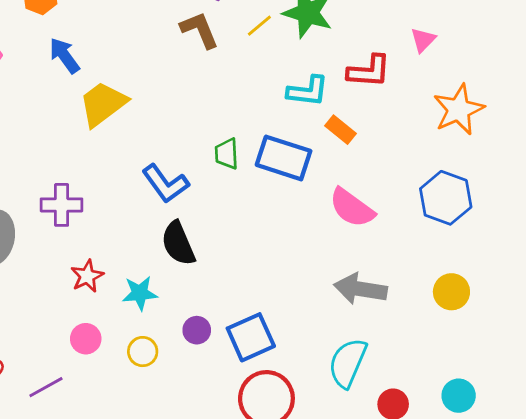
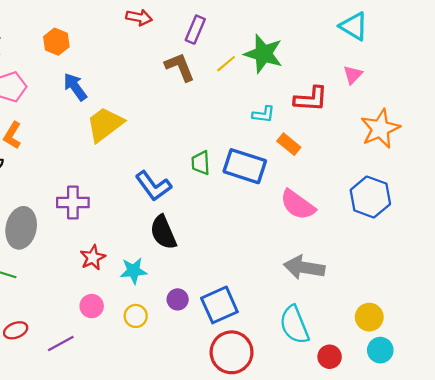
cyan L-shape: (308, 91) -> (263, 114), size x0.7
yellow circle: (451, 292) -> (369, 317), moved
cyan semicircle: (348, 363) -> (294, 325), turned -45

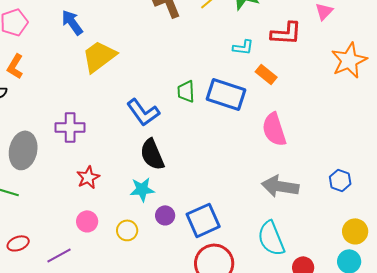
blue hexagon: (370, 197) -> (340, 180), moved, size x0.6
pink semicircle: (298, 205) -> (274, 129), turned 36
cyan star: (134, 271) -> (142, 189), moved
yellow circle: (369, 317) -> (355, 231), moved

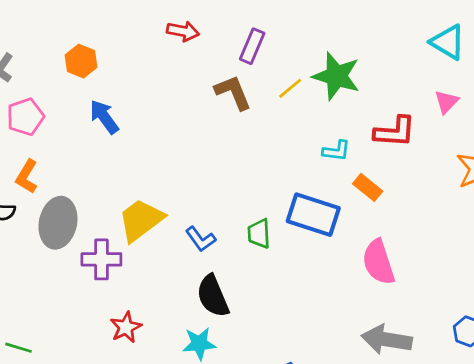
yellow trapezoid: (99, 56) -> (141, 220), moved
green trapezoid: (186, 91) -> (259, 234), moved
blue L-shape: (143, 112) -> (201, 239), size x0.7
gray ellipse: (23, 150) -> (58, 223), moved

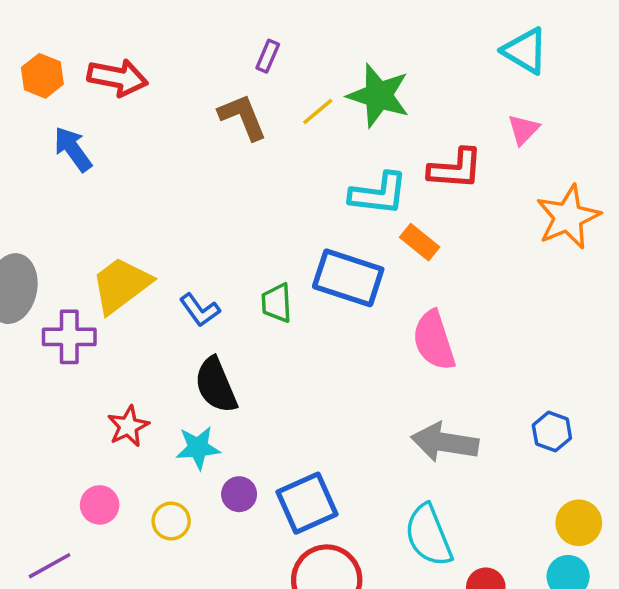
red arrow: (183, 31) -> (117, 78), moved, size x1.4
purple rectangle: (252, 46) -> (268, 56), size x0.7
cyan L-shape: (336, 151) -> (379, 194), size x1.6
red star: (126, 327) -> (128, 426), moved

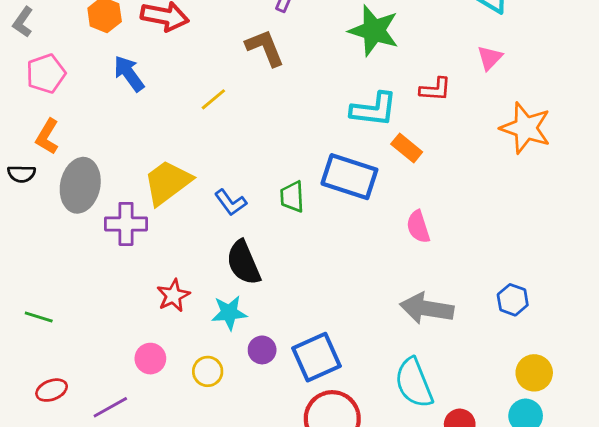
yellow line: (318, 112) -> (213, 99), moved
red L-shape: (455, 169) -> (435, 89), size x0.7
orange star: (568, 217) -> (526, 128), turned -30
pink semicircle: (434, 340) -> (418, 227), size x0.7

